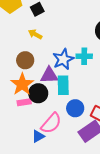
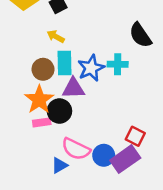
cyan rectangle: (63, 85) -> (64, 63), moved
blue circle: (75, 108) -> (104, 155), moved
pink semicircle: (51, 123) -> (76, 149), turned 75

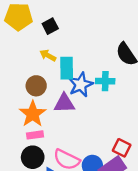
cyan rectangle: (64, 63) -> (67, 68), moved
black circle: (59, 111) -> (33, 157), moved

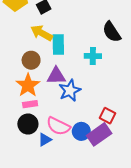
yellow arrow: (48, 55) -> (42, 33), size x1.5
blue star: (81, 85) -> (70, 91), moved

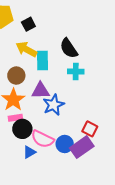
black semicircle: (112, 32) -> (69, 48), moved
black circle: (28, 124) -> (22, 129), moved

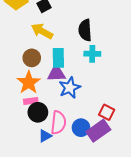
black semicircle: (69, 48) -> (85, 30), turned 30
cyan rectangle: (43, 60) -> (58, 58), moved
pink semicircle: (43, 139) -> (58, 123), turned -110

